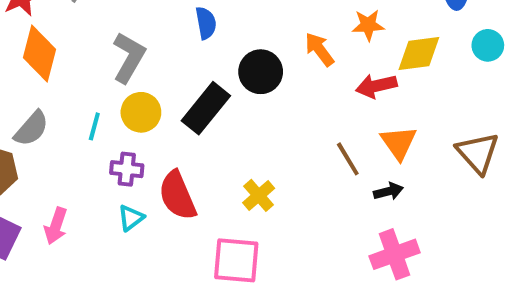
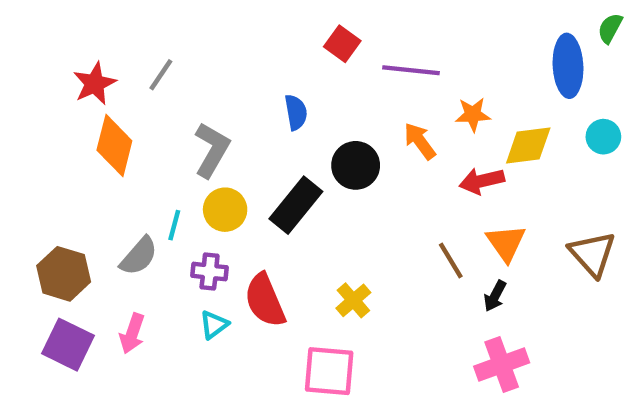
gray semicircle: (31, 129) -> (139, 256), moved
black arrow: (388, 191) -> (495, 296), turned 132

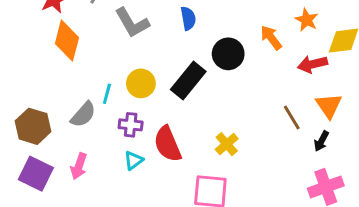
orange star: (473, 115) -> (307, 20), turned 30
gray L-shape: (212, 150) -> (132, 23), moved, turned 120

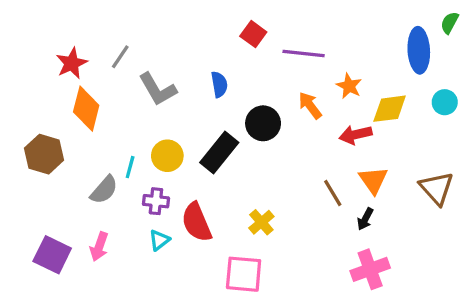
brown hexagon: (33, 126) -> (44, 154), moved

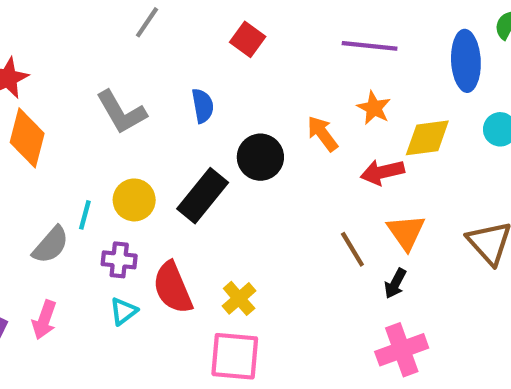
purple line: (304, 54) -> (370, 46), moved
gray line: (120, 57) -> (147, 22), moved
yellow cross: (261, 222) -> (239, 298), moved

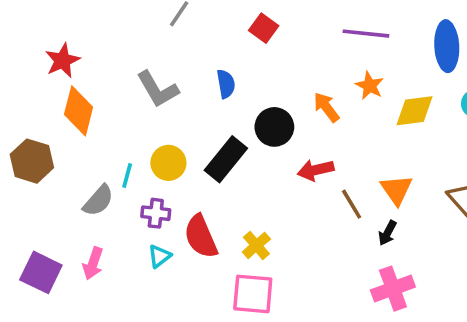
red arrow: (382, 172) -> (316, 170), moved

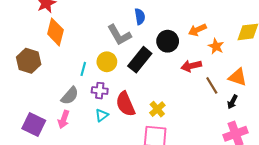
orange star: (370, 86) -> (216, 46), moved
gray L-shape: (158, 89) -> (119, 35), moved
orange arrow: (326, 107) -> (197, 30), turned -78
orange triangle: (396, 190) -> (238, 77), turned -36
gray semicircle: (98, 201) -> (70, 96), moved

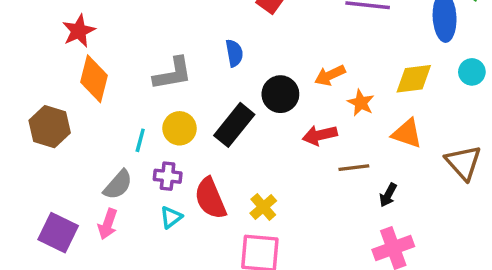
gray L-shape: (119, 35) -> (173, 74), moved, turned -70
orange triangle: (238, 77) -> (407, 133), moved
brown line: (212, 85) -> (354, 168), turned -66

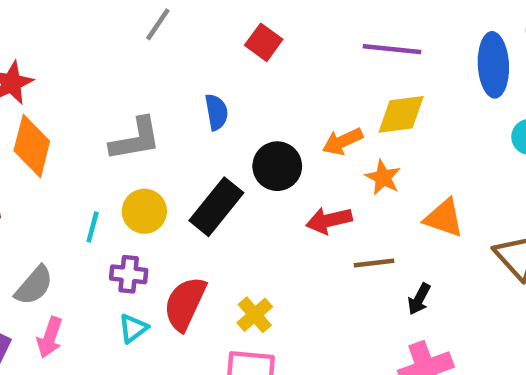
yellow diamond: (414, 79) -> (401, 114), moved
gray semicircle: (118, 185) -> (34, 286), moved
red semicircle: (210, 198) -> (185, 304), turned 48

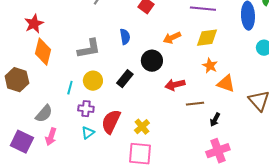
orange arrow: (343, 141) -> (172, 38), moved
orange star: (383, 177) -> (210, 66), moved
black rectangle: (216, 207) -> (125, 79), size x0.7

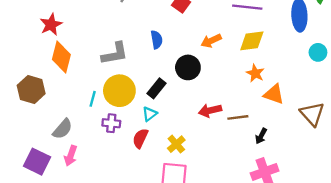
yellow circle: (93, 81) -> (119, 91), size x1.4
red arrow: (175, 85) -> (210, 110), moved
red semicircle: (111, 122) -> (140, 138), size x0.7
cyan triangle: (88, 133) -> (150, 114), moved

